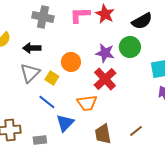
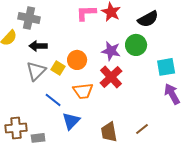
gray cross: (43, 17) -> (29, 18), moved
yellow square: (52, 78) -> (58, 68), moved
orange trapezoid: (87, 103) -> (83, 91), moved
gray rectangle: (40, 140) -> (38, 138), moved

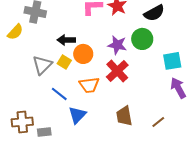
black arrow: (38, 46) -> (66, 40), moved
brown line: (142, 129) -> (158, 122), moved
brown trapezoid: (109, 132) -> (124, 116), moved

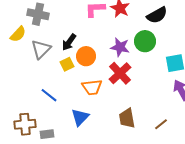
black arrow: (66, 40) -> (69, 42), turned -54
yellow square: (64, 62) -> (67, 64), turned 32
gray triangle: (42, 65) -> (41, 49), moved
blue line: (59, 94) -> (49, 95), moved

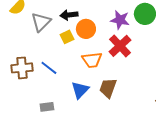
black arrow: (69, 42) -> (69, 15), turned 48
brown trapezoid: (127, 118) -> (108, 88), moved, turned 30
brown cross: (25, 124) -> (22, 68), moved

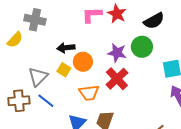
gray triangle: (41, 22) -> (38, 77), moved
yellow square: (67, 37) -> (64, 70), turned -32

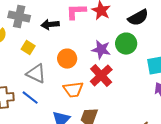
black arrow: (66, 48) -> (50, 25), moved
yellow square: (64, 70) -> (28, 48), moved
gray triangle: (38, 77) -> (36, 74), moved, turned -50

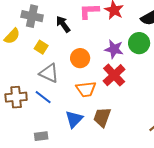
black arrow: (50, 25) -> (63, 24), turned 60

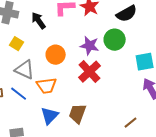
orange trapezoid: (86, 89) -> (47, 86), moved

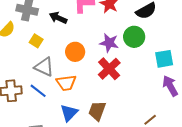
black arrow: (39, 21) -> (58, 18), turned -30

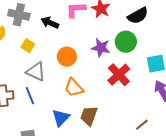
red cross: (109, 69) -> (119, 75), moved
orange trapezoid: (66, 83) -> (74, 88), moved, turned 55
blue line: (38, 91) -> (30, 96), turned 30

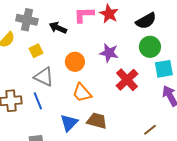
green circle: (126, 42) -> (150, 47), moved
yellow square: (28, 46) -> (36, 51), turned 32
brown trapezoid: (89, 116) -> (97, 121), turned 85

